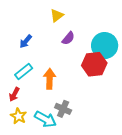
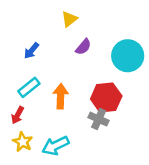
red hexagon: (94, 64) -> (106, 98), moved
gray cross: (63, 109) -> (99, 119), moved
cyan arrow: (45, 119) -> (56, 146), turned 125

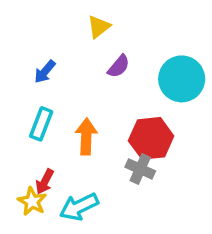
cyan rectangle: (29, 87) -> (41, 124), turned -30
red arrow: (18, 115) -> (45, 182), moved

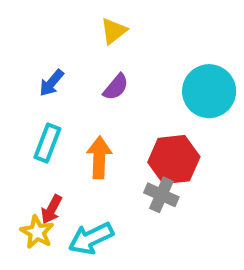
purple semicircle: (119, 66) -> (116, 87), moved

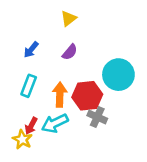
cyan circle: (209, 91) -> (118, 75), moved
red hexagon: (174, 160) -> (87, 96), moved
cyan arrow: (91, 238) -> (55, 123), moved

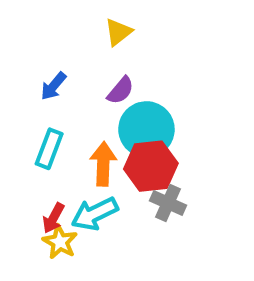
cyan circle: (118, 75) -> (146, 129), moved
yellow star: (22, 139) -> (60, 242), moved

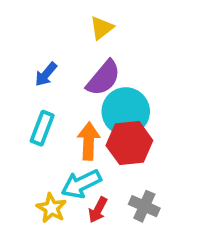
purple semicircle: (121, 90) -> (103, 78), size x1.5
gray cross: (168, 203) -> (144, 206), moved
red arrow: (53, 218) -> (98, 210), moved

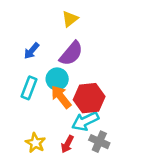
cyan circle: (126, 111) -> (57, 79), moved, size x0.7
orange arrow: (89, 141) -> (61, 97), turned -40
cyan arrow: (81, 184) -> (85, 121), moved

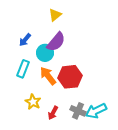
cyan circle: (57, 79) -> (45, 53), moved
cyan arrow: (85, 121) -> (96, 111), moved
yellow star: (35, 143) -> (33, 102), moved

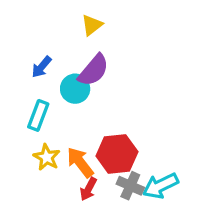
orange arrow: (48, 76) -> (80, 162), moved
red hexagon: (70, 77) -> (117, 154), moved
yellow star: (33, 102) -> (47, 157), moved

